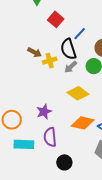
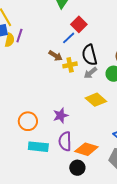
blue line: (80, 34) -> (69, 38), moved
orange diamond: (83, 123) -> (86, 149), moved

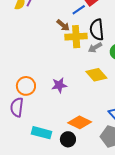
yellow cross: (70, 65) -> (76, 37), size x1.5
purple semicircle: (65, 141) -> (17, 107), moved
cyan rectangle: (38, 147) -> (41, 133), moved

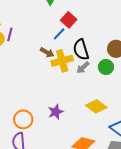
yellow diamond: (96, 75) -> (96, 106), moved

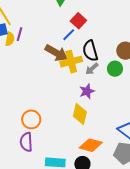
brown arrow: (47, 52) -> (56, 53), size x1.6
yellow diamond: (96, 106) -> (80, 114), moved, turned 65
purple star: (56, 112) -> (87, 91), moved

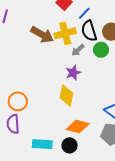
blue line: (69, 35) -> (84, 13), moved
black semicircle: (90, 51) -> (89, 31), moved
yellow cross: (71, 62) -> (65, 33), moved

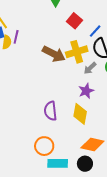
orange circle: (18, 101) -> (44, 146), moved
purple semicircle: (13, 124) -> (50, 111), moved

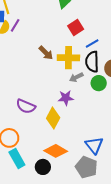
brown arrow: (54, 54) -> (46, 53), size x0.7
purple semicircle: (50, 111) -> (26, 106), turned -78
cyan rectangle: (58, 163) -> (17, 159), turned 42

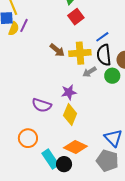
red square: (76, 27) -> (76, 17), moved
purple star: (66, 98) -> (69, 92), moved
cyan rectangle: (17, 159) -> (50, 159), moved

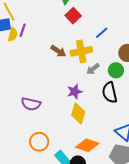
black semicircle: (104, 55) -> (110, 93), moved
purple semicircle: (42, 105) -> (31, 104), moved

